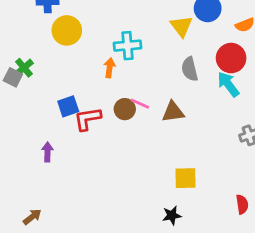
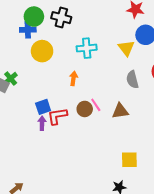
cyan cross: (128, 46) -> (87, 48), moved
pink line: (140, 104) -> (96, 105), turned 32
purple arrow: (47, 152) -> (42, 123), moved

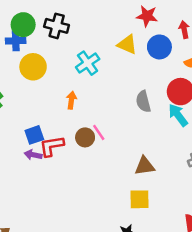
cyan cross: (87, 48) -> (88, 63), turned -30
yellow triangle: (126, 48) -> (127, 44), moved, turned -30
brown triangle: (120, 111) -> (145, 166), moved
purple arrow: (42, 123) -> (33, 155), turned -80

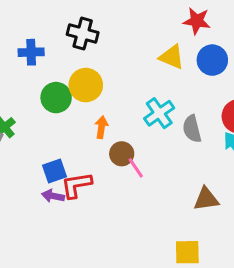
green circle: (23, 25) -> (56, 98), moved
cyan cross: (88, 63) -> (159, 113), moved
yellow circle: (33, 67) -> (86, 85), moved
brown circle: (85, 137) -> (122, 154), moved
brown triangle: (145, 166) -> (206, 199), moved

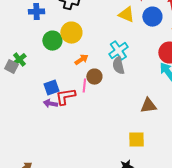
orange arrow: (101, 127) -> (81, 60), turned 48
gray semicircle: (192, 129) -> (118, 66), moved
pink line: (136, 168) -> (84, 86), moved, turned 40

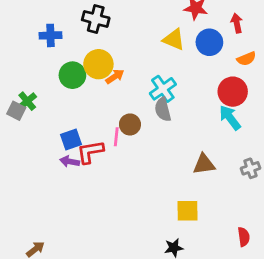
orange arrow: (81, 60) -> (115, 77), moved

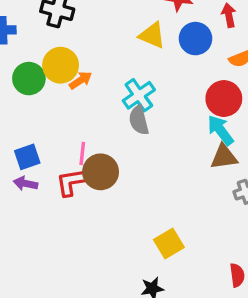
brown circle: (130, 124) -> (101, 172), moved, size x1.4
red L-shape: (90, 152) -> (72, 182), moved
brown triangle: (204, 164) -> (224, 157), moved
yellow square: (187, 211) -> (169, 243), turned -30

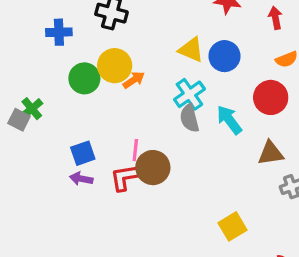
yellow triangle: (152, 35) -> (191, 50), moved
blue circle: (196, 39) -> (224, 56), moved
cyan arrow: (220, 130) -> (229, 120), moved
yellow square: (169, 243) -> (232, 226), moved

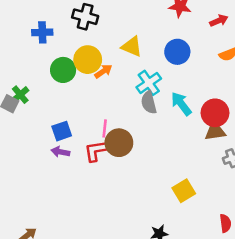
red arrow: (275, 18) -> (219, 21), turned 78
yellow triangle: (191, 50) -> (132, 47), moved
red circle: (271, 97) -> (215, 113), moved

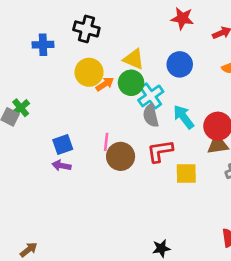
green circle: (63, 70) -> (131, 83), moved
red L-shape: (97, 150) -> (160, 151), moved
yellow square: (184, 191) -> (186, 173), moved, turned 30

